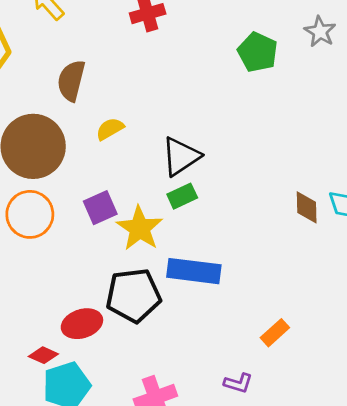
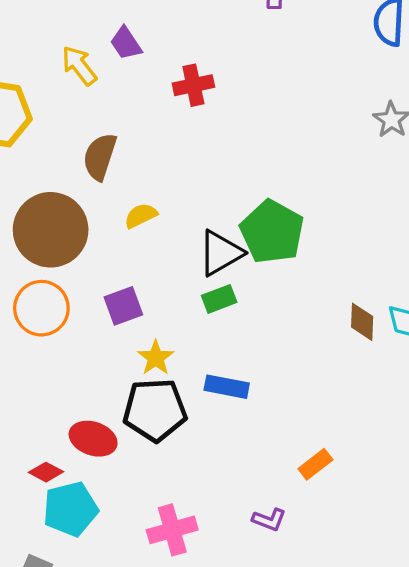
green pentagon: (258, 52) -> (272, 232), moved, size x1.4
yellow star: (140, 228) -> (156, 358), moved, size x0.7
blue rectangle: (194, 271) -> (227, 387), size x0.7
red ellipse: (82, 324) -> (93, 439), turned 33

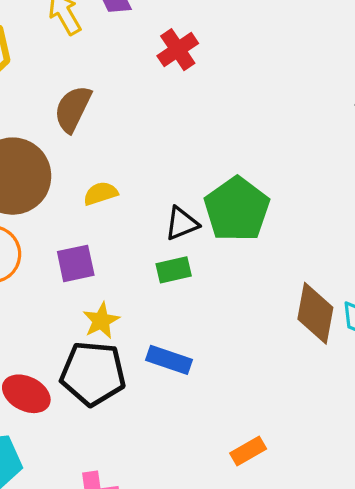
red cross: (193, 85) -> (178, 50), turned -30
yellow semicircle: (141, 216) -> (101, 193), moved
black triangle: (221, 253) -> (182, 224), size x0.7
brown diamond: (362, 322) -> (315, 313), size x1.5

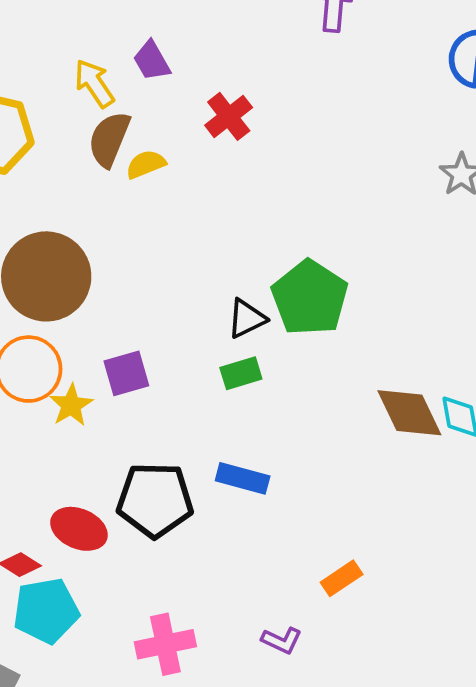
brown semicircle: (73, 109) -> (109, 139), moved
yellow semicircle: (101, 193) -> (146, 164), moved
brown diamond: (315, 313) -> (409, 413), turned -32
yellow star: (101, 321) -> (71, 405), moved

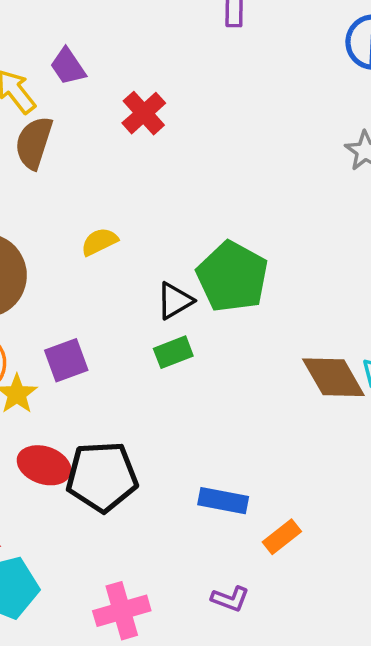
yellow semicircle: (146, 164) -> (99, 242), moved
blue rectangle: (243, 478) -> (223, 501), moved
red ellipse: (79, 529) -> (44, 465), moved

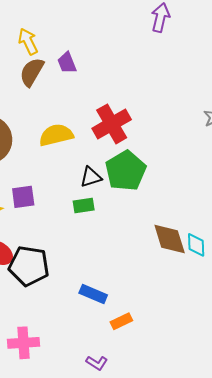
purple trapezoid: (68, 66) -> (67, 63), moved
red cross: (144, 113) -> (112, 124), moved, size x1.5
yellow semicircle: (99, 242) -> (56, 135), size x1.6
purple L-shape: (230, 599) -> (97, 363), moved

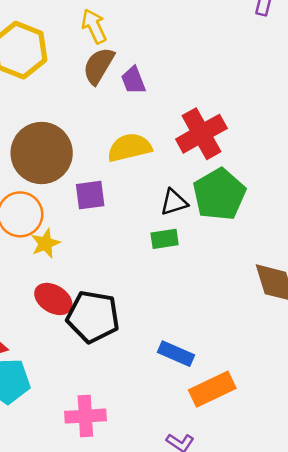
purple trapezoid: (67, 63) -> (133, 80), moved
purple square: (23, 197) -> (90, 195), moved
orange rectangle: (121, 321) -> (212, 389), size x1.6

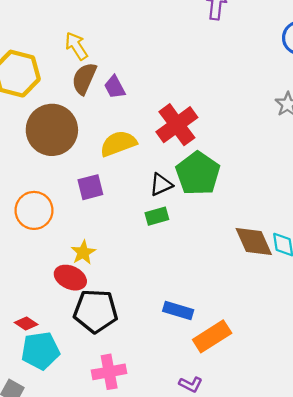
brown circle: (42, 153) -> (52, 130), moved
yellow star: (45, 243) -> (83, 252), moved
black pentagon: (93, 317) -> (96, 311), moved

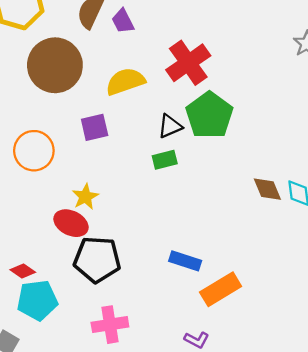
brown diamond: (254, 241) -> (267, 189), size x0.7

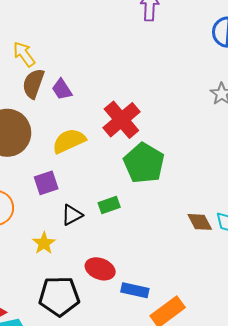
black triangle: (170, 126) -> (72, 215), moved
red ellipse: (71, 223) -> (100, 269), moved

